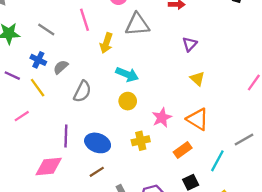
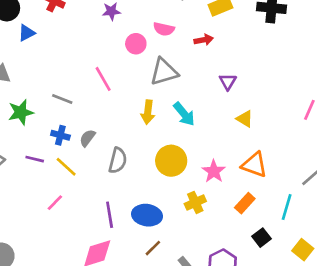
yellow arrow: (106, 43) -> (148, 112), moved
cyan arrow: (127, 74) -> (184, 114), moved, turned 40
yellow circle: (128, 101) -> (171, 161), size x1.5

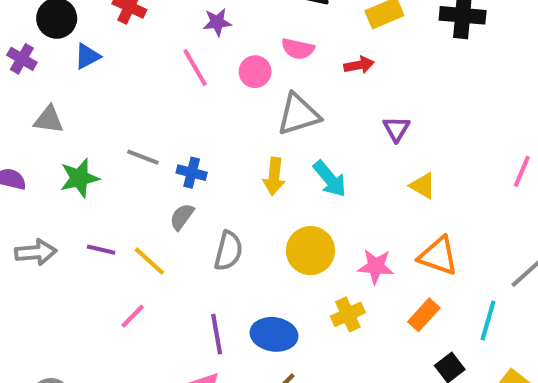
pink line: (103, 79) -> (195, 68), moved
blue cross: (60, 135) -> (192, 173), moved
pink star: (214, 171) -> (376, 266), turned -30

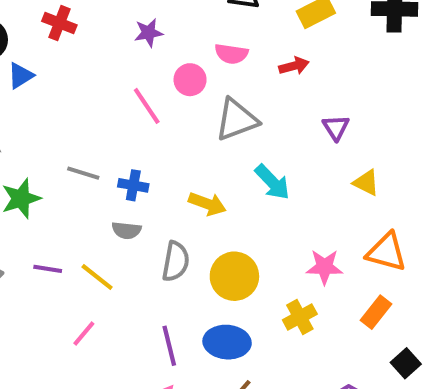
pink line: (195, 68) -> (147, 106), moved
yellow arrow: (274, 176) -> (207, 204), moved, turned -72
gray semicircle: (182, 217) -> (126, 230), turned -116
yellow circle: (310, 251) -> (234, 276), moved

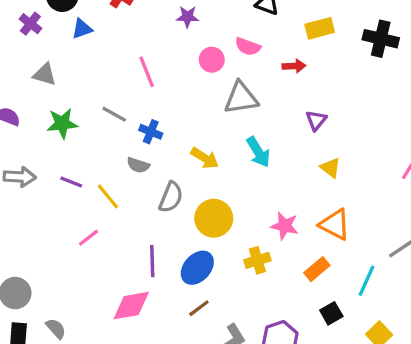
pink line: (147, 106) -> (147, 72), moved
blue ellipse: (227, 342) -> (197, 268), turned -64

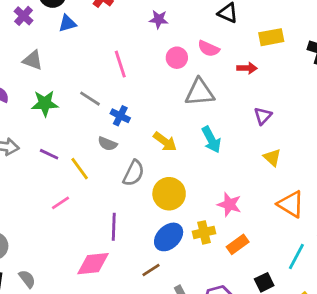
orange triangle: (335, 224) -> (291, 204), moved
blue ellipse: (197, 268) -> (169, 237), moved
orange rectangle: (317, 269) -> (238, 244), moved

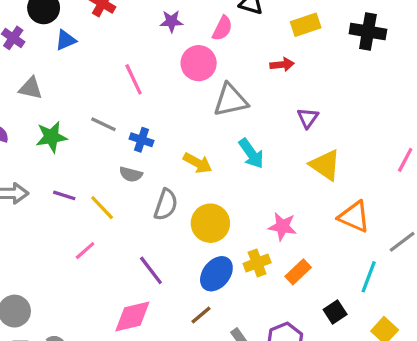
pink semicircle: (209, 49) -> (222, 28), moved, turned -80
pink circle: (177, 58) -> (199, 63), size x1.4
yellow triangle: (272, 157) -> (325, 165), size x1.5
purple line: (114, 227) -> (151, 270), turned -32

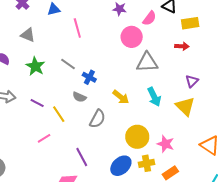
yellow rectangle: (306, 25) -> (190, 23), moved
pink line: (134, 79) -> (77, 28), moved
green star: (51, 137) -> (35, 66), turned 30
yellow triangle: (325, 165) -> (185, 106), moved
yellow circle: (210, 223) -> (137, 137), moved

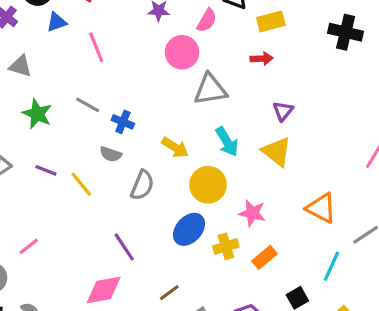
yellow circle: (137, 137) -> (208, 185), moved
pink line: (44, 138) -> (29, 246), moved
blue ellipse: (121, 166) -> (189, 229), moved

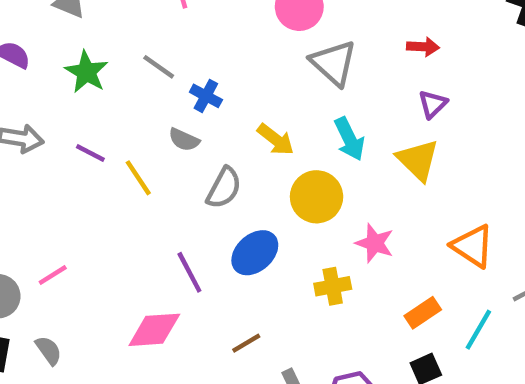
red arrow: (262, 59) -> (423, 47), moved
gray triangle: (210, 89) -> (334, 63), turned 45
blue ellipse: (189, 229) -> (255, 253), moved
pink line: (29, 246) -> (53, 275), moved
orange rectangle: (265, 257) -> (423, 313), moved

